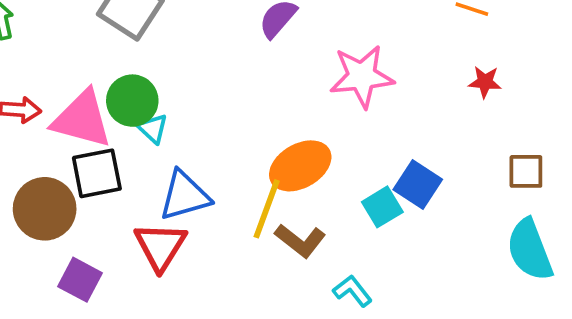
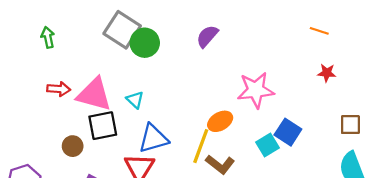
pink star: (362, 76) -> (256, 90), moved
green circle: (132, 101) -> (145, 43), moved
orange ellipse: (300, 166) -> (220, 121), size x0.7
brown circle: (45, 209) -> (73, 146), size x0.6

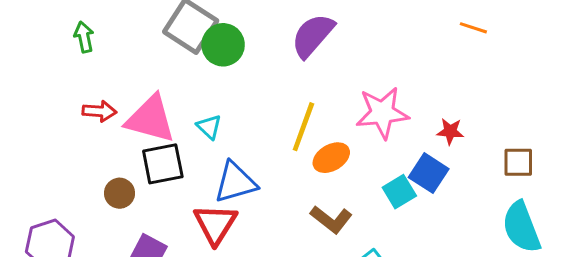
purple semicircle: (207, 36) -> (313, 36), size x1.4
red star: (327, 73) -> (450, 131), moved
yellow line: (201, 146) -> (303, 127), moved

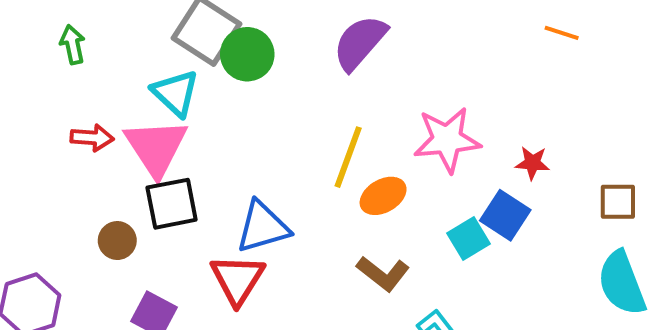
pink triangle: (150, 119) -> (156, 147), turned 42
cyan triangle: (209, 127) -> (175, 93), moved, size x1.5

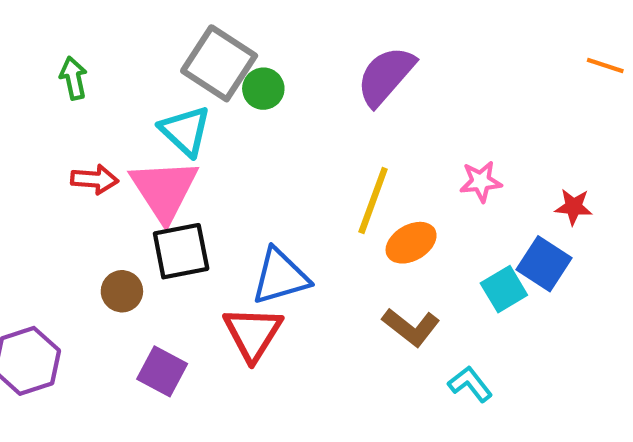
green circle: (247, 54) -> (263, 89), size x0.7
pink star: (447, 140) -> (481, 181), size x0.6

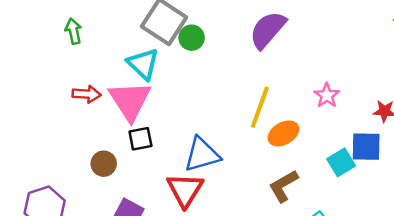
pink star: (481, 181) -> (327, 95), turned -30
black square: (181, 251) -> (140, 139), size x0.7
blue square: (544, 264) -> (366, 147), turned -32
brown L-shape: (411, 327) -> (283, 186), turned 112

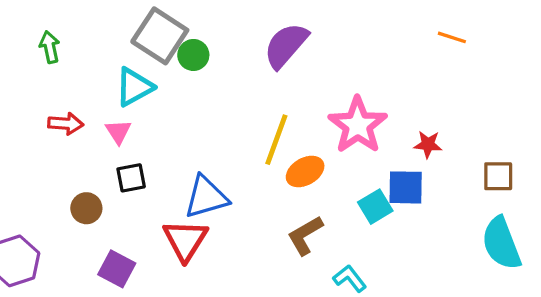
cyan triangle: (143, 64) -> (134, 87), turned 48
pink star: (327, 95) -> (358, 125), size x1.8
pink triangle: (130, 101) -> (118, 132), size x0.5

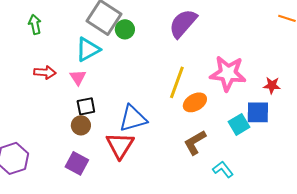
pink star: (358, 125) -> (228, 73), turned -30
brown circle: (86, 208) -> (81, 125), moved

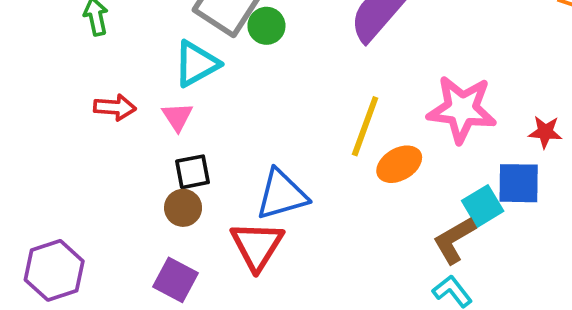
brown L-shape: (195, 142) -> (454, 240), moved

